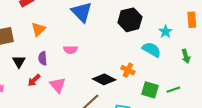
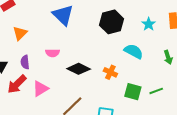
cyan star: (166, 32) -> (149, 24), moved
black diamond: (104, 79) -> (79, 69), moved
red arrow: (34, 80) -> (17, 84), size x1.5
pink triangle: (58, 85) -> (40, 89), turned 42

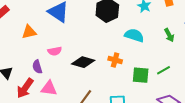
orange triangle: (20, 33) -> (29, 32), moved, turned 42
purple semicircle: (25, 62) -> (37, 67), moved
pink triangle: (40, 89) -> (49, 88), turned 48

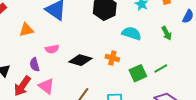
green square: (141, 75) -> (138, 73), turned -30
pink triangle: (49, 88) -> (46, 86), turned 30

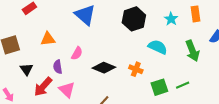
orange triangle: (26, 30) -> (48, 39), moved
green arrow: (167, 33) -> (192, 51), size x1.5
pink semicircle: (52, 49) -> (77, 53), turned -56

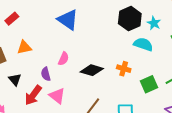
black hexagon: (134, 19) -> (130, 19), moved
cyan star: (171, 19) -> (154, 23), moved
orange triangle: (48, 39) -> (24, 47), moved

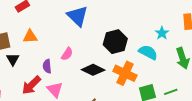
black hexagon: (130, 19) -> (115, 42), moved
orange cross: (124, 69) -> (125, 73), size x1.6
black triangle: (15, 80) -> (13, 59), moved

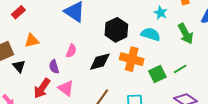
black diamond: (93, 70) -> (100, 62), turned -30

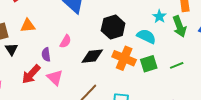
green arrow: (186, 34) -> (179, 26), moved
green line: (180, 69) -> (177, 65), moved
green square: (157, 74) -> (149, 64), moved

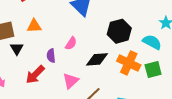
pink triangle: (55, 78) -> (71, 81), moved, turned 30

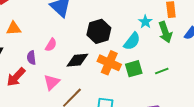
cyan semicircle: (152, 42) -> (132, 41), turned 102

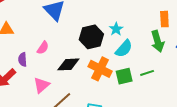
cyan star: (145, 22) -> (116, 29), moved
green line: (162, 71) -> (147, 73), moved

